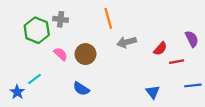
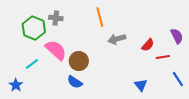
pink semicircle: (61, 54) -> (56, 50), size x1.6
brown circle: (85, 54) -> (79, 61), moved
cyan line: (35, 79) -> (32, 64), moved
blue line: (193, 85) -> (178, 79), turned 63

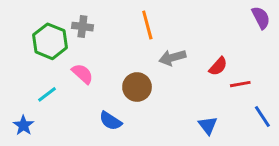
purple semicircle: (177, 36) -> (261, 18), moved
pink semicircle: (56, 50) -> (82, 74), size x0.7
brown circle: (79, 61) -> (137, 87), moved

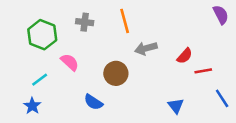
gray cross: (82, 27) -> (85, 22), moved
blue star: (23, 125) -> (32, 106), moved

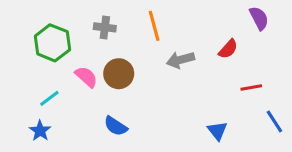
purple semicircle: (221, 15) -> (259, 18), moved
red semicircle: (185, 56) -> (228, 49), moved
brown circle: (116, 73) -> (119, 74), moved

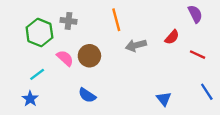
gray cross: (105, 27) -> (69, 21), moved
red line: (251, 88) -> (198, 55), moved, turned 35

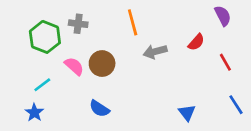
red line: (198, 55) -> (225, 62), turned 35

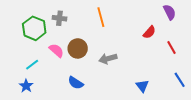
gray arrow: (155, 52) -> (108, 59), moved

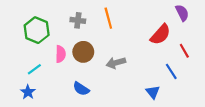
gray cross: (59, 18) -> (78, 20), moved
red semicircle: (149, 32) -> (160, 34), size x1.5
pink semicircle: (56, 51) -> (60, 54), turned 49
blue line: (180, 80) -> (171, 71), moved

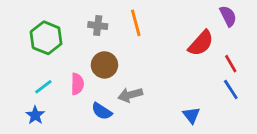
pink semicircle: (60, 54) -> (77, 84), moved
gray arrow: (116, 63) -> (130, 95), moved
blue line: (171, 71) -> (231, 89), moved

